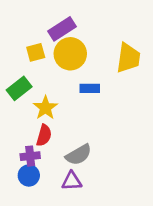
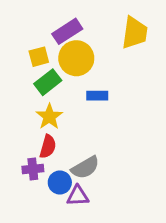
yellow trapezoid: (128, 58) -> (135, 33), moved
green rectangle: (19, 88) -> (48, 82), moved
blue circle: (29, 175) -> (60, 182), moved

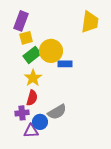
purple rectangle: (67, 31) -> (21, 21), moved, turned -36
yellow circle: (76, 58) -> (51, 51), moved
purple triangle: (78, 196) -> (31, 131), moved

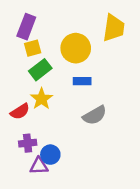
yellow circle: (51, 51) -> (76, 48), moved
red semicircle: (32, 98) -> (20, 111), moved, turned 42
gray semicircle: (57, 112) -> (95, 115), moved

